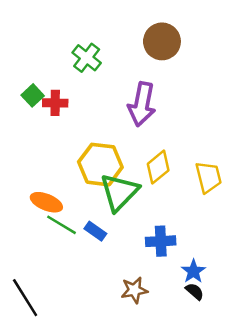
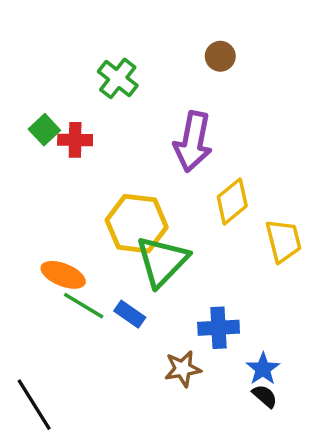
brown circle: (162, 41) -> (220, 56), size x0.6
yellow diamond: (158, 167) -> (232, 201), moved
brown star: (134, 290) -> (183, 369), moved

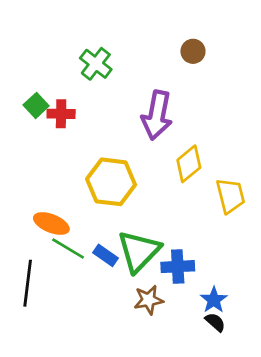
brown circle: (220, 56) -> (193, 51), moved
green triangle: (162, 261) -> (139, 251), moved
black line: (34, 405) -> (28, 283), moved, turned 39

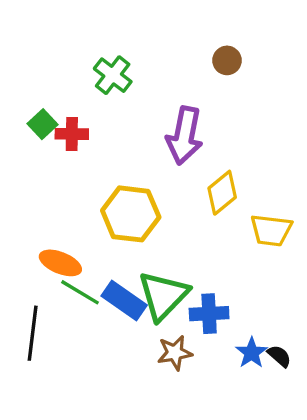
yellow trapezoid: (230, 196) -> (271, 230), turned 111
blue rectangle: (106, 255) -> (124, 300), size x1.5
black semicircle: (215, 322) -> (279, 356), moved

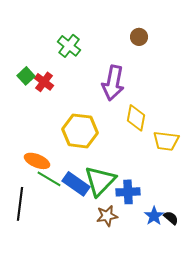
red cross: (72, 134) -> (44, 82), turned 36
yellow diamond: (222, 193) -> (136, 118), turned -40

